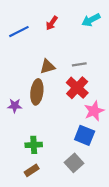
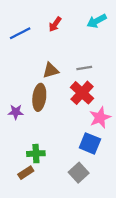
brown rectangle: (32, 170) -> (26, 173), moved

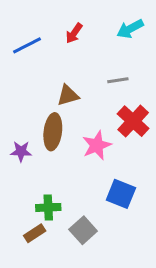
gray line: (84, 68) -> (118, 80), moved
red cross: (82, 93) -> (133, 121), moved
pink star: (100, 118) -> (97, 145), moved
gray square: (79, 173) -> (83, 230), moved

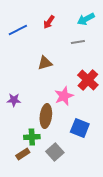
gray line: (118, 80) -> (78, 42), moved
brown ellipse: (53, 132) -> (46, 116), moved

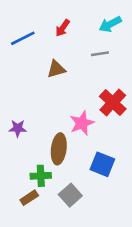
brown triangle: (45, 63) -> (56, 69), moved

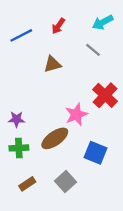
gray line: (100, 54) -> (93, 50), turned 49
brown ellipse: (59, 149) -> (55, 138), turned 48
green cross: (41, 176) -> (19, 148), moved

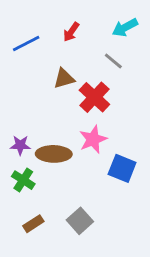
red cross: (105, 95) -> (94, 97), moved
brown ellipse: (55, 138) -> (54, 154), moved, turned 36
green cross: (19, 148) -> (23, 180), turned 36
blue square: (95, 153) -> (122, 168), moved

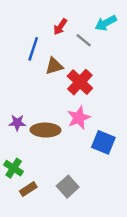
blue line: (26, 44) -> (33, 49), moved, turned -45
gray line: (113, 61) -> (84, 40), moved
green cross: (23, 180) -> (14, 168), moved

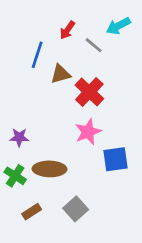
brown ellipse: (46, 130) -> (50, 169), moved
blue square: (103, 142) -> (116, 159), turned -30
green cross: (14, 168) -> (15, 176), moved

